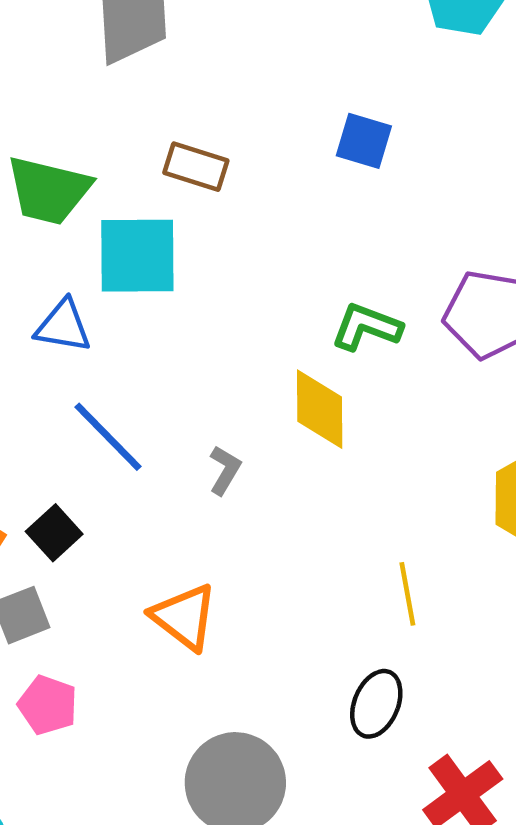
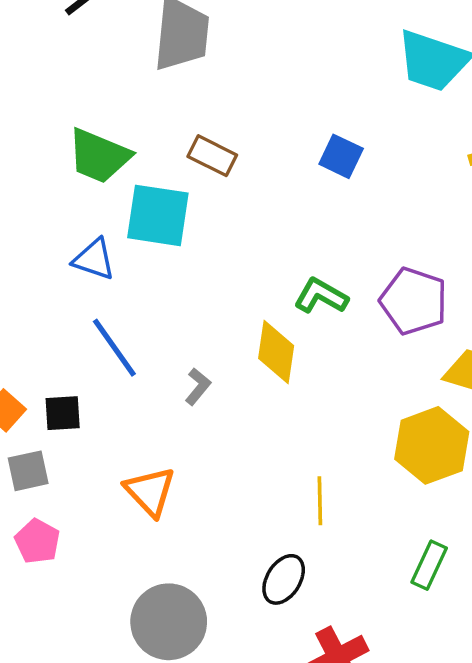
black square: (54, 533) -> (63, 413), turned 30

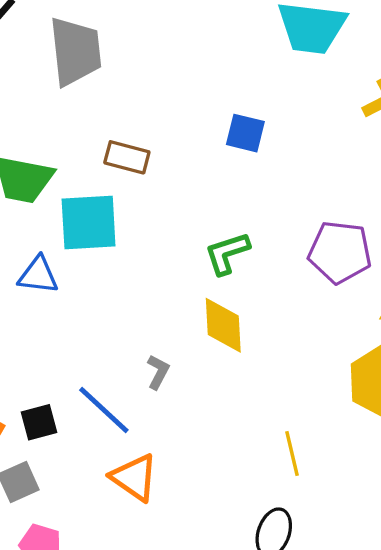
green L-shape: (321, 296) -> (227, 253), moved, turned -36
blue line: (114, 348) -> (104, 410), moved

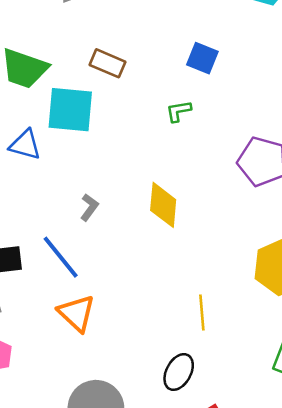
green L-shape: (227, 253) -> (179, 111), moved, size x0.7
gray L-shape: (158, 372) -> (89, 207), moved

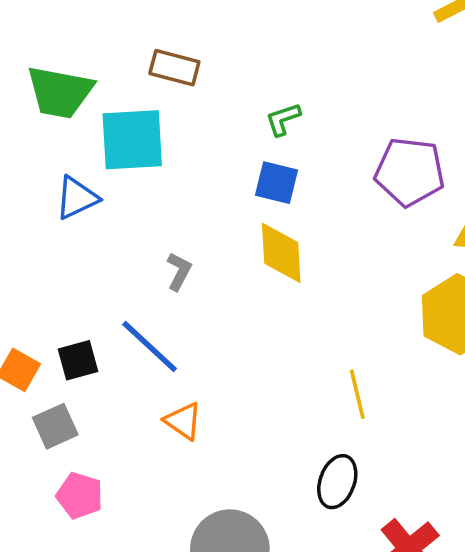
blue square: (202, 58) -> (277, 183), moved
blue triangle: (25, 145) -> (77, 198), turned -32
orange triangle: (77, 313) -> (183, 421), size x0.7

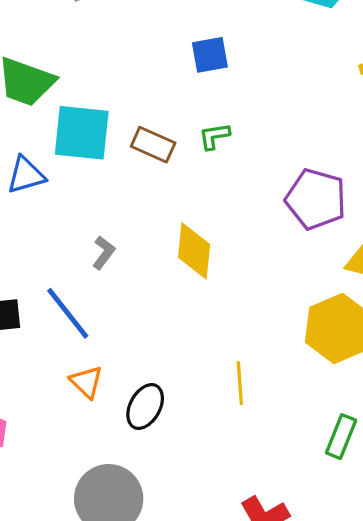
brown rectangle: (174, 68) -> (153, 145), moved
blue square: (277, 183) -> (210, 55), moved, turned -33
black ellipse: (337, 482) -> (145, 406), moved

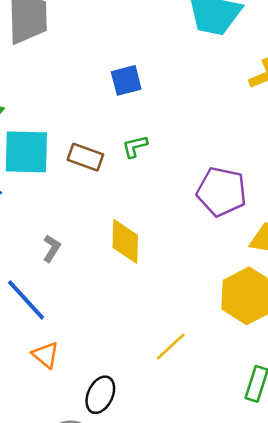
yellow line: (240, 383) -> (171, 346), turned 56
black ellipse: (145, 406) -> (100, 395), moved

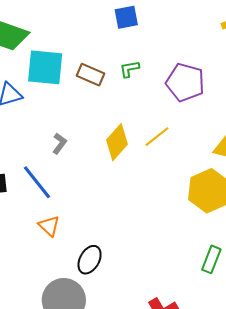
purple pentagon: (222, 192) -> (185, 82), moved
yellow diamond: (125, 241) -> (117, 142), turned 36
yellow line: (171, 346) -> (157, 137), moved

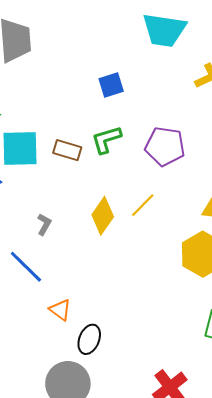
blue square: (126, 17) -> (111, 85), moved
green L-shape: (129, 69) -> (106, 140), size x1.5
orange triangle: (49, 226) -> (60, 310), moved

